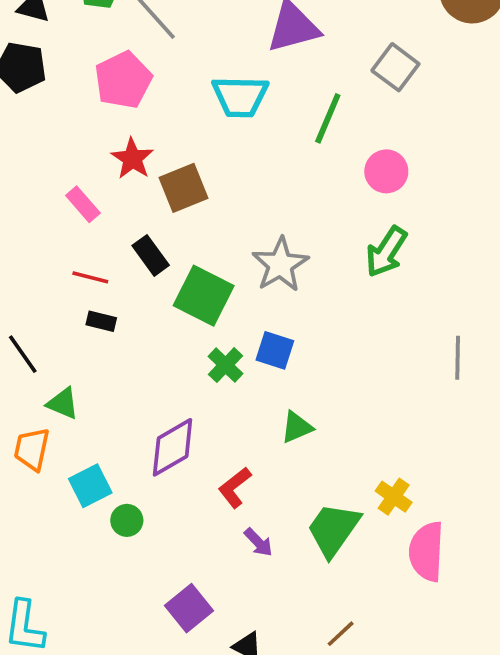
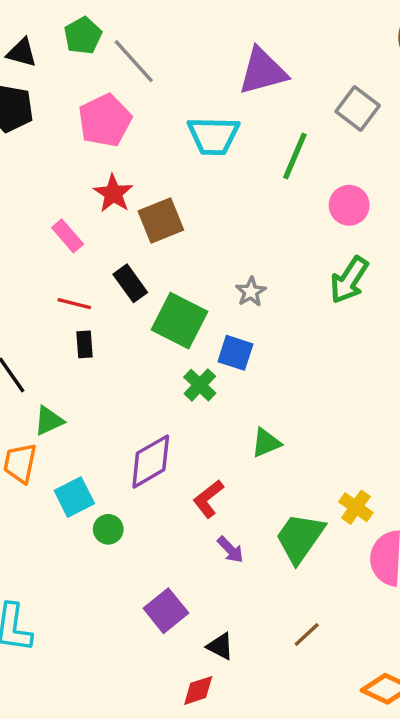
gray star: (280, 265) -> (251, 292), size x0.6
black rectangle: (101, 321) -> (84, 344), turned 72
blue square: (275, 350) -> (235, 353), moved
green triangle: (63, 403) -> (49, 421), turned -48

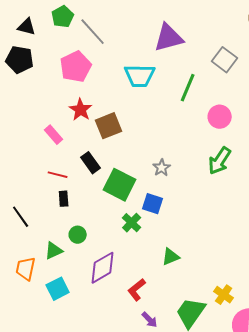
green triangle: (49, 421) -> (54, 251), moved
green circle: (108, 529) -> (78, 235), moved

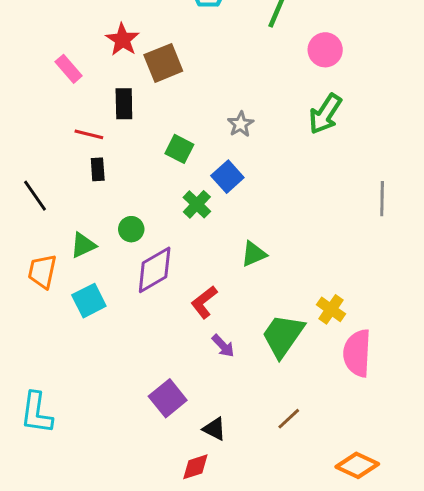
pink rectangle: (54, 135) -> (69, 69), moved
black rectangle: (91, 163) -> (124, 104), moved, turned 35
green square: (120, 185) -> (179, 149), size x0.6
blue square: (153, 204) -> (227, 177), turned 30
green circle: (78, 235) -> (131, 229), moved

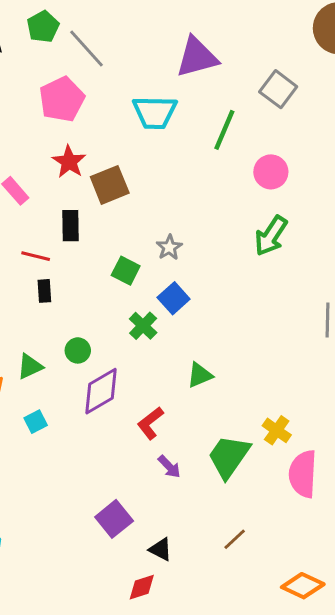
gray star: (241, 124) -> (169, 247), moved
cyan square: (89, 301) -> (36, 422), size x0.7

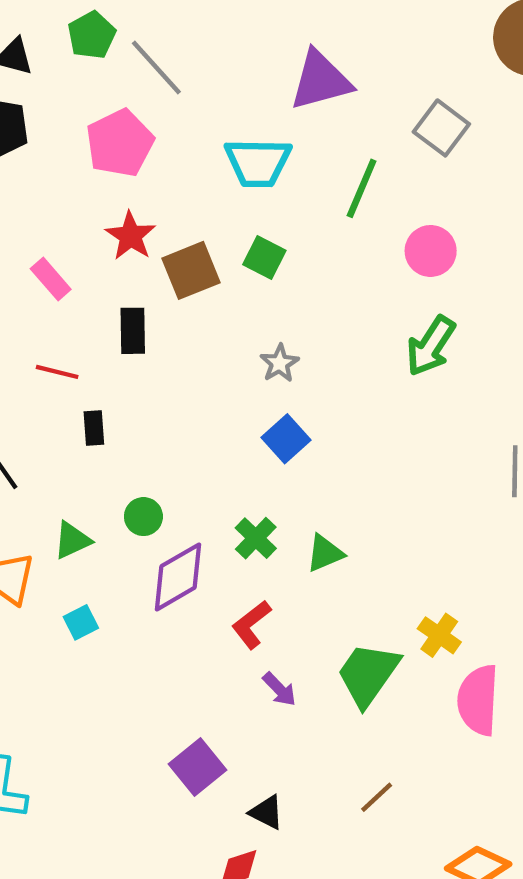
red line: (36, 256) -> (57, 372), moved
green square: (126, 271) -> (264, 257), moved
green cross: (143, 326) -> (256, 538), moved

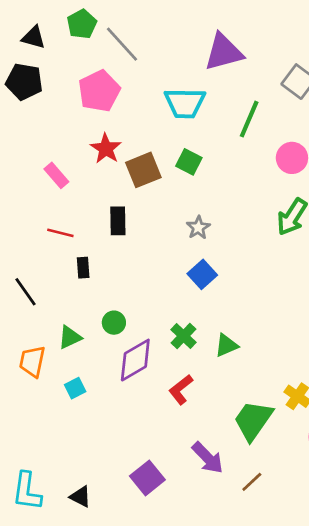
black rectangle: (133, 331) -> (118, 221), moved
purple arrow: (279, 689) -> (208, 458), moved, size x1.5
brown line: (377, 797) -> (252, 482), moved
black triangle: (267, 812) -> (80, 497), moved

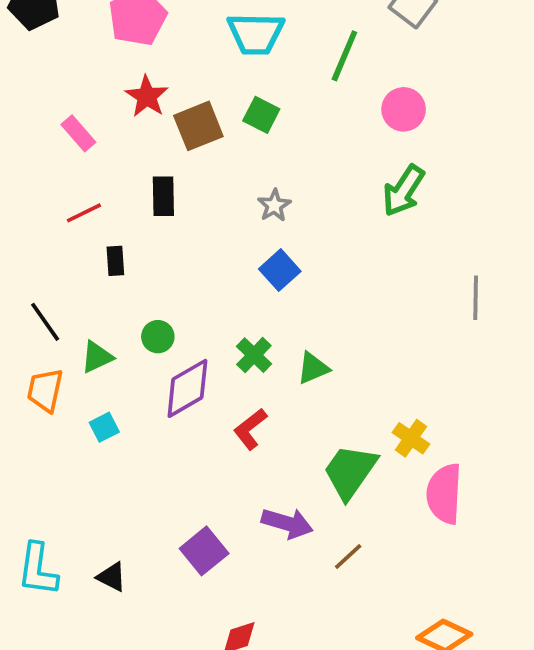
red line: (60, 233) -> (84, 213), turned -40
black line: (26, 292) -> (45, 322), moved
purple arrow: (208, 458) -> (287, 523), turned -30

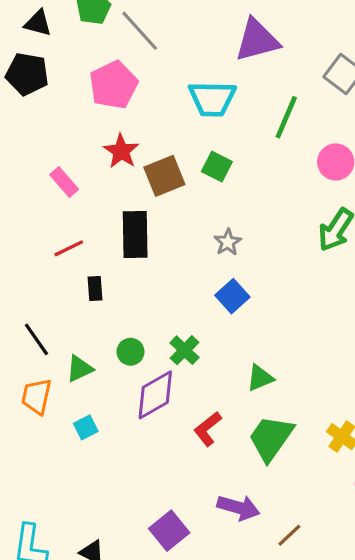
black rectangle: (163, 196) -> (135, 234), size x1.4
green cross: (254, 355) -> (184, 350), moved
green trapezoid: (350, 472) -> (271, 438), moved

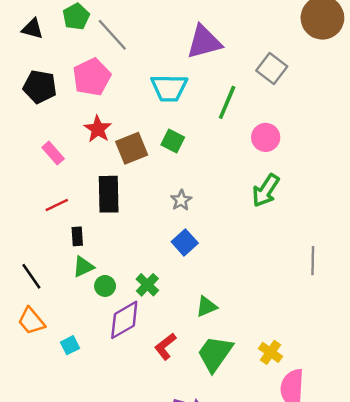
black pentagon: (27, 74) -> (40, 87), moved
green triangle: (80, 369) -> (83, 267), moved
orange trapezoid: (36, 396) -> (31, 321), turned -52

